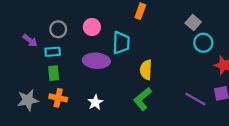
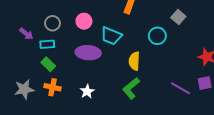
cyan trapezoid: (121, 43) -> (111, 36), turned 110
cyan circle: (203, 43) -> (157, 36), moved
green rectangle: (54, 73) -> (48, 64), turned -40

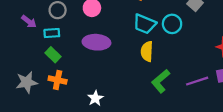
cyan trapezoid: (111, 36) -> (145, 24), moved
green L-shape: (131, 88) -> (161, 81), moved
purple line: (180, 88) -> (197, 81), turned -48
white star: (87, 91) -> (95, 98), moved

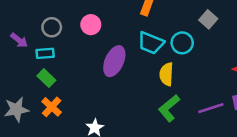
purple ellipse: (96, 42) -> (114, 61), moved, turned -70
yellow semicircle: (147, 51) -> (166, 74), moved
orange cross: (58, 80) -> (52, 107), turned 30

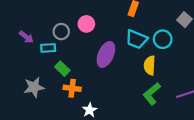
gray circle: (52, 27) -> (61, 32), moved
green rectangle: (46, 78) -> (62, 69), moved
orange cross: (52, 107) -> (72, 88), moved, turned -35
gray star: (16, 109) -> (34, 87), moved

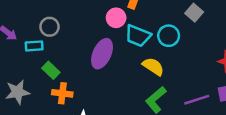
pink circle: (86, 24) -> (116, 18), moved
yellow semicircle: (150, 65) -> (153, 66), turned 120

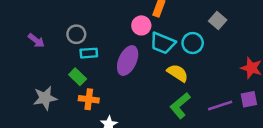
cyan rectangle: (34, 46) -> (89, 53), moved

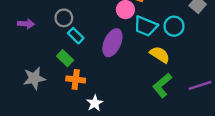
purple arrow: (36, 40) -> (26, 24), turned -35
cyan rectangle: (89, 53) -> (76, 36), turned 49

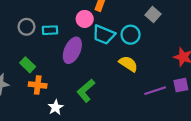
cyan rectangle: (76, 36) -> (50, 30), moved, turned -48
yellow semicircle: (160, 55) -> (128, 64), moved
green L-shape: (162, 85) -> (86, 91), moved

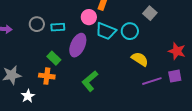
yellow semicircle: (128, 64) -> (140, 59), moved
green rectangle: (28, 65) -> (54, 58), moved
white star: (56, 107) -> (28, 96), moved

